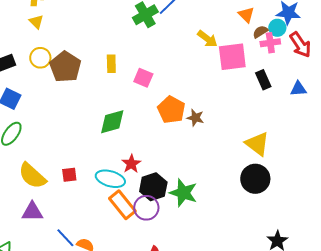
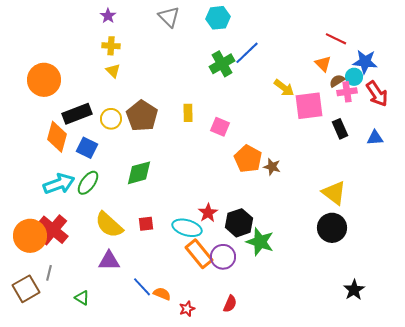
yellow circle: (40, 58) -> (111, 119), moved
green diamond: (112, 122) -> (139, 173), moved
black hexagon: (153, 187) -> (239, 223), moved

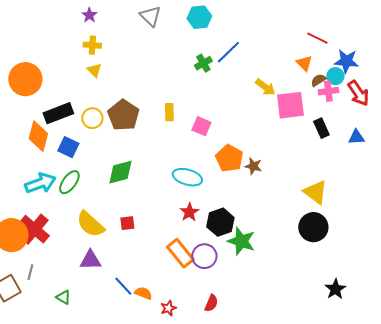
green cross: (222, 64) -> (203, 63), size x0.7
cyan ellipse: (187, 228) -> (187, 177), moved

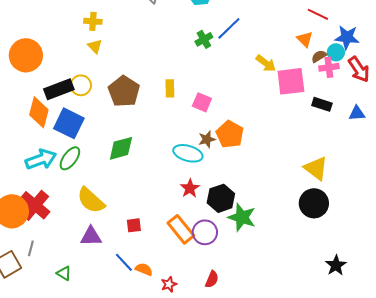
yellow circle: (92, 118) -> (81, 85), moved
black rectangle: (321, 128) -> (322, 104), turned -48
blue square: (68, 147) -> (69, 123), size x1.4
brown star: (253, 166) -> (207, 139), moved, turned -30
red square: (127, 223) -> (134, 225), moved

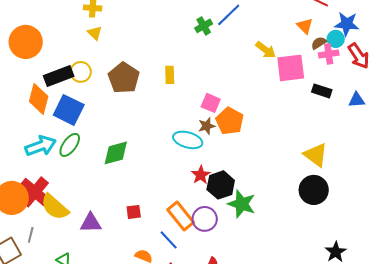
pink square: (202, 102) -> (211, 103), moved
green diamond: (121, 148) -> (116, 153), moved
red star: (190, 188) -> (201, 175), moved
yellow semicircle: (91, 200) -> (55, 207), moved
blue line: (124, 262) -> (169, 240), moved

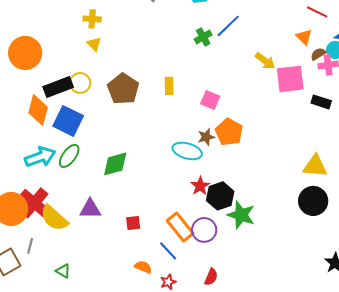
pink square: (211, 103) -> (210, 100), moved
yellow triangle: (316, 155) -> (315, 166), turned -32
purple triangle: (91, 223) -> (90, 209), moved

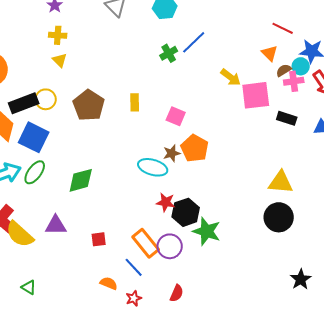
red star: (200, 186) -> (166, 202), turned -30

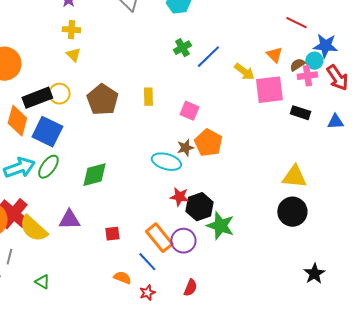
blue line: (194, 42) -> (208, 57), moved
orange triangle: (270, 53) -> (274, 55), moved

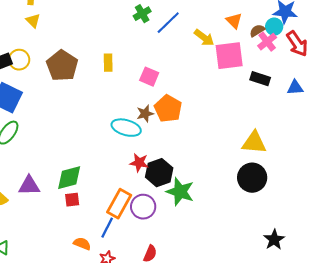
pink cross: (307, 76) -> (267, 42), turned -30
green diamond: (94, 175) -> (69, 178), moved
orange rectangle: (159, 238) -> (119, 204), turned 68
blue line: (147, 262) -> (107, 228), turned 70

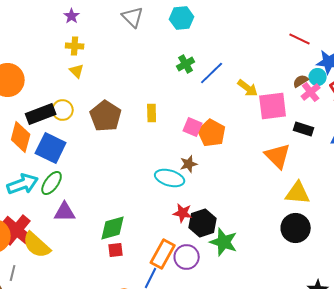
orange triangle: (234, 21) -> (278, 156), moved, size x1.6
orange pentagon: (168, 109) -> (212, 133), moved
purple triangle: (29, 186) -> (65, 212), moved

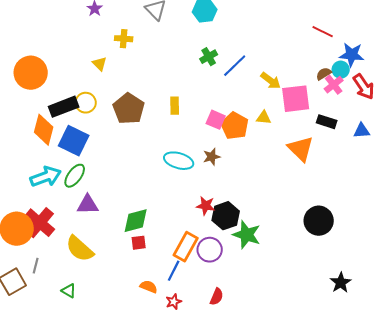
yellow cross: (75, 46) -> (124, 39), moved
cyan ellipse: (170, 178) -> (179, 161), moved
yellow triangle: (298, 193) -> (264, 118), moved, size x0.6
yellow semicircle: (37, 245) -> (80, 249), moved

